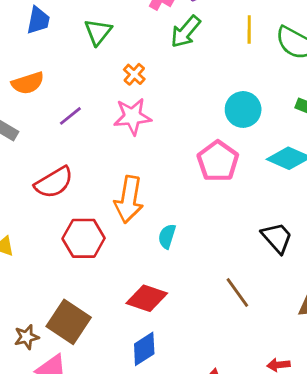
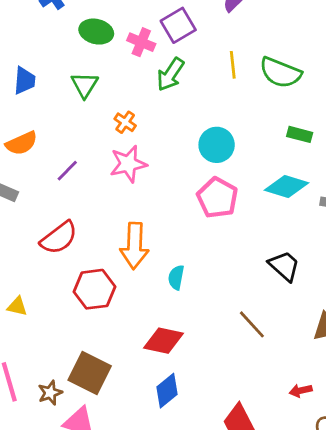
cyan circle: (243, 109) -> (217, 145), moved

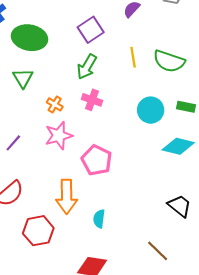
green ellipse: (96, 32) -> (30, 38), size x1.4
pink cross: (141, 42) -> (92, 100), moved
cyan circle: (217, 145) -> (151, 110), moved
pink pentagon: (217, 198) -> (97, 160), moved

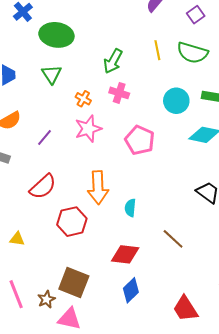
purple square: (91, 30) -> (196, 15), moved, size x0.7
pink pentagon: (97, 160) -> (140, 140), moved
brown line: (158, 251) -> (173, 239), moved

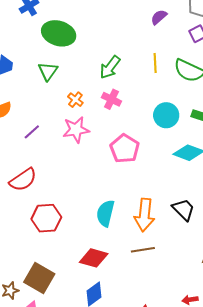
orange arrow: (98, 188) -> (144, 215), moved
cyan semicircle: (130, 208) -> (105, 213), size x1.5
brown line: (173, 239) -> (143, 250), turned -60

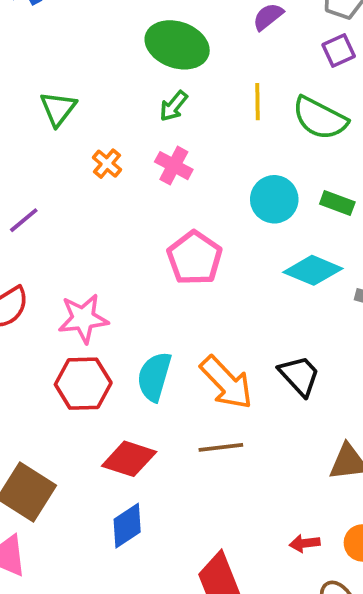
green ellipse: (59, 33) -> (177, 45), moved
green arrow: (110, 67) -> (174, 106), size x0.7
pink star: (76, 130) -> (83, 318), moved
orange arrow: (144, 215) -> (226, 383), turned -52
red hexagon: (46, 218) -> (83, 384), moved

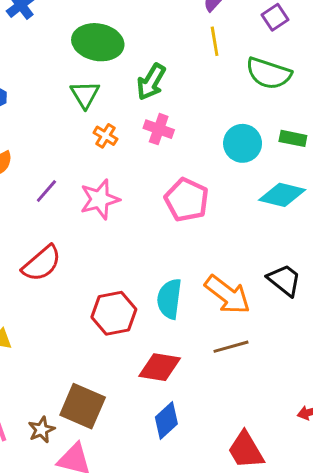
green ellipse: (177, 45) -> (98, 42), moved
yellow line: (258, 102) -> (215, 41), moved
green arrow: (174, 106) -> (151, 82), size x1.4
green triangle: (58, 109) -> (85, 94), moved
pink star: (83, 318) -> (100, 199), moved

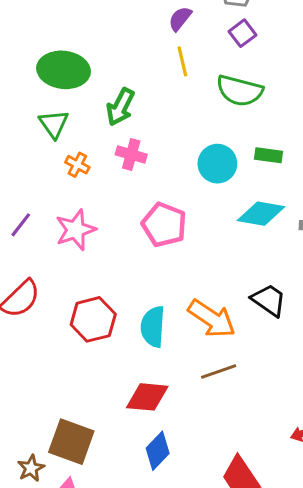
red hexagon: (114, 313) -> (93, 319), moved

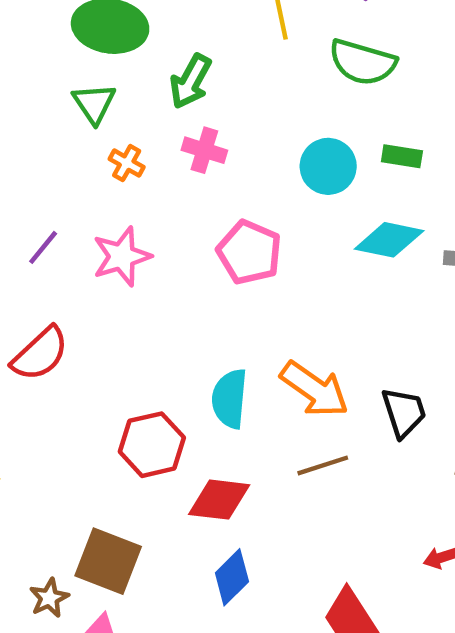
black trapezoid: (269, 300) -> (404, 412), moved, turned 36
red hexagon: (93, 319) -> (152, 445), moved

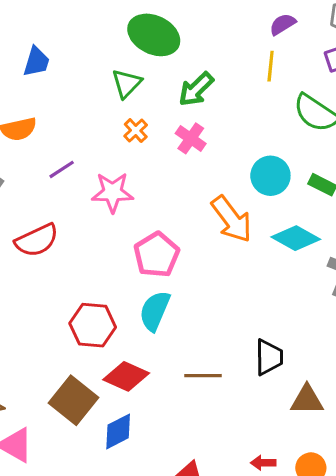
pink pentagon: (249, 252) -> (157, 255), moved
orange arrow: (314, 389) -> (232, 219), moved
brown square: (108, 561) -> (73, 400), moved

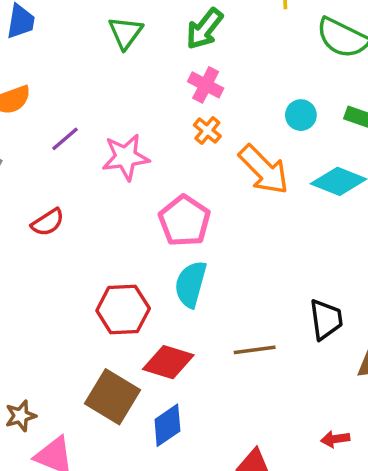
orange cross: (136, 131) -> (207, 131), moved
cyan circle: (270, 176) -> (301, 115), size x0.7
red semicircle: (37, 240) -> (48, 222), size x0.7

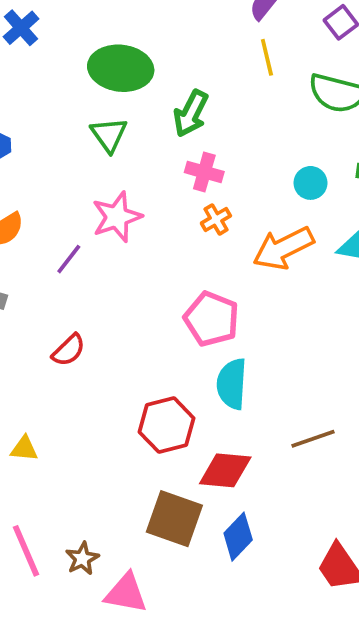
orange cross: (207, 131) -> (216, 219), turned 32
pink star: (126, 157) -> (117, 217), moved
orange arrow: (264, 170) -> (283, 248), turned 120

